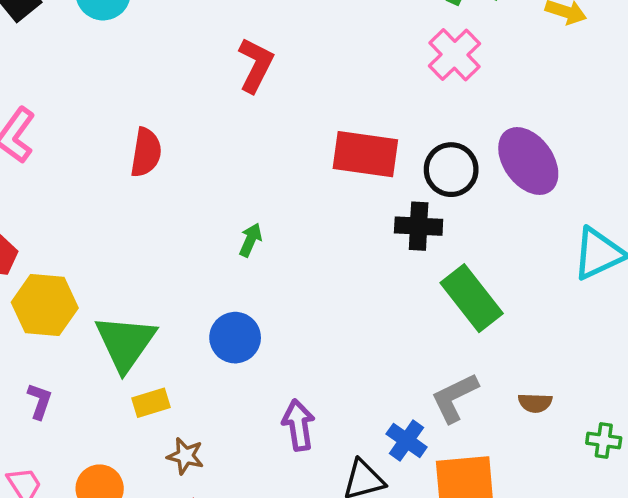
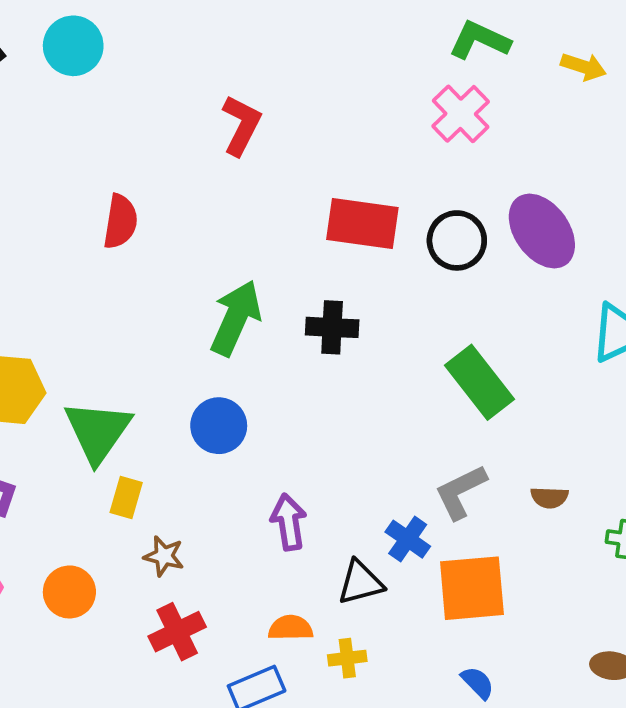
black cross: (419, 226) -> (332, 327), moved
green arrow: (251, 240) -> (236, 318), size x2.0
yellow rectangle: (151, 403) -> (126, 497), turned -57

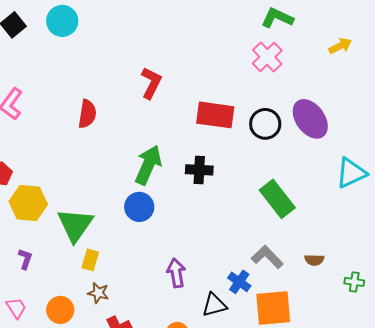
yellow arrow: (583, 67) -> (340, 46), moved, turned -45
red L-shape: (241, 125) -> (151, 83), moved
blue circle: (219, 426) -> (139, 207), moved
gray L-shape: (461, 492) -> (267, 257), turned 72
brown star: (164, 556) -> (98, 293), moved

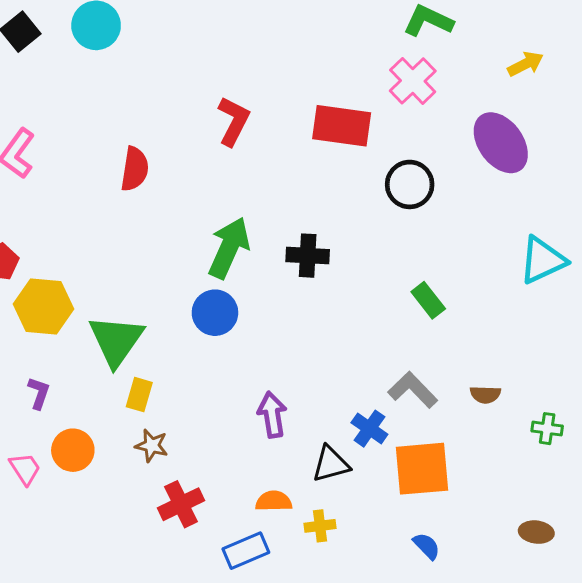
red rectangle: (215, 115) -> (342, 126), moved
purple ellipse: (310, 119) -> (501, 143), moved
green rectangle: (277, 199) -> (428, 300), size x0.6
orange circle: (60, 310) -> (73, 450), moved

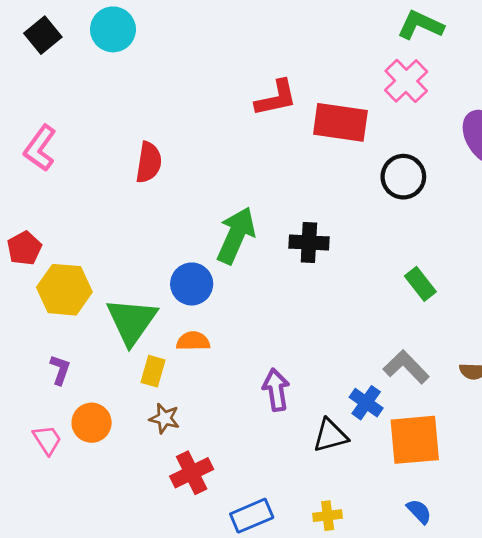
red L-shape: (234, 121) -> (276, 98), moved, turned 51
blue circle: (215, 313) -> (192, 284), moved
orange semicircle: (274, 501) -> (193, 341), moved
yellow cross: (320, 526) -> (328, 516), moved

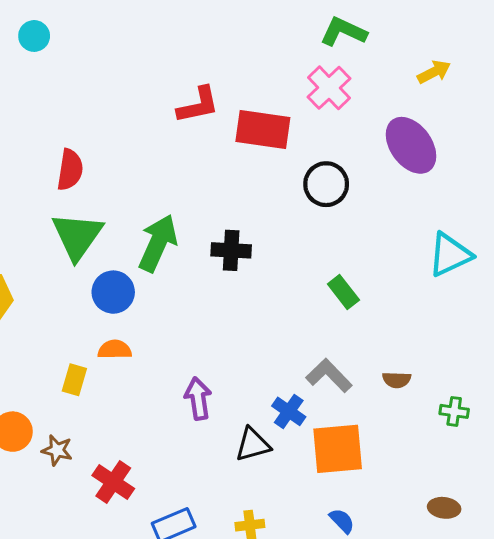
cyan circle: (113, 29) -> (34, 36), size x0.7
green triangle: (132, 321) -> (77, 236), moved
brown star: (164, 418) -> (57, 450), moved
red cross: (192, 473) -> (113, 482), turned -30

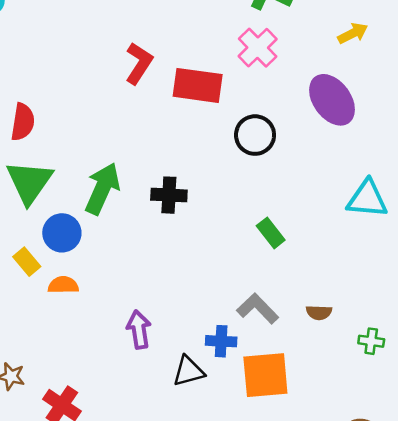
red L-shape: (198, 105) -> (139, 63), turned -45
cyan triangle: (450, 255) -> (367, 199), turned 30
yellow rectangle: (74, 380) -> (27, 262), moved, turned -56
blue cross: (289, 411) -> (221, 341), turned -32

